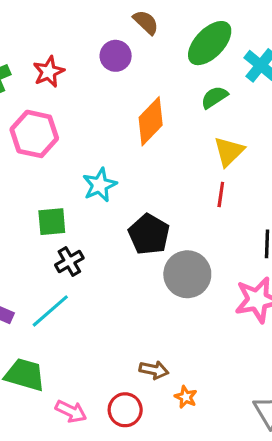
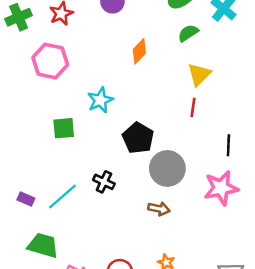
orange diamond: (151, 121) -> (139, 51), size x0.7
black cross: (69, 261) -> (104, 182), moved, turned -35
brown arrow: (154, 370) -> (159, 209), moved

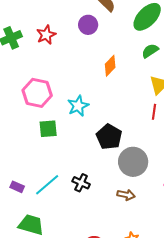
pink hexagon: (50, 61) -> (37, 93), moved
black cross: (104, 182) -> (81, 183), moved

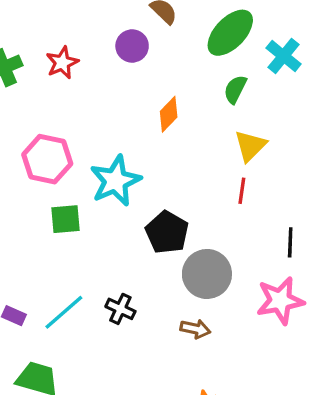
green semicircle: (150, 51) -> (235, 89), turned -30
cyan star: (78, 106) -> (115, 181), size x1.4

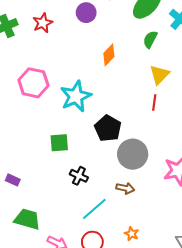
green square: (66, 219) -> (59, 143), moved
cyan line: (64, 312) -> (94, 209), moved

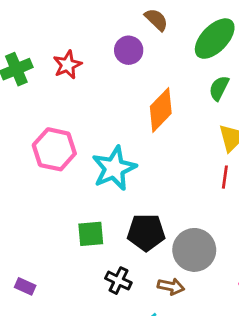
orange diamond: (109, 55) -> (161, 110), size x1.4
black pentagon: (108, 128) -> (146, 232), moved, turned -30
brown arrow: (125, 188) -> (171, 286), moved

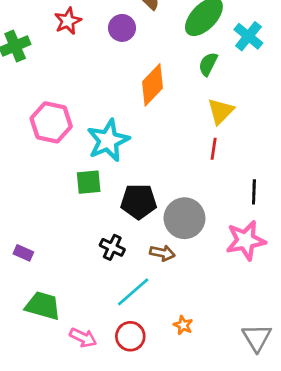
red star: (67, 65) -> (68, 21), moved
green square: (91, 234) -> (89, 182), moved

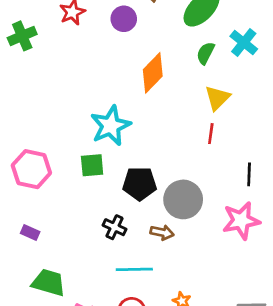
cyan cross: (248, 36) -> (244, 43), moved
pink hexagon: (51, 122) -> (31, 169), moved
cyan line: (133, 292) -> (134, 269), turned 40

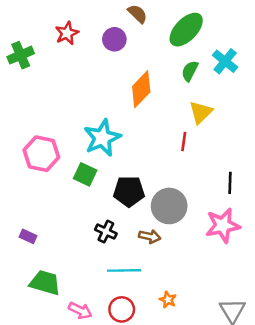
red line: (211, 134) -> (184, 141), moved
green square: (92, 165) -> (85, 174), turned 30
pink hexagon: (31, 169) -> (41, 154), moved

